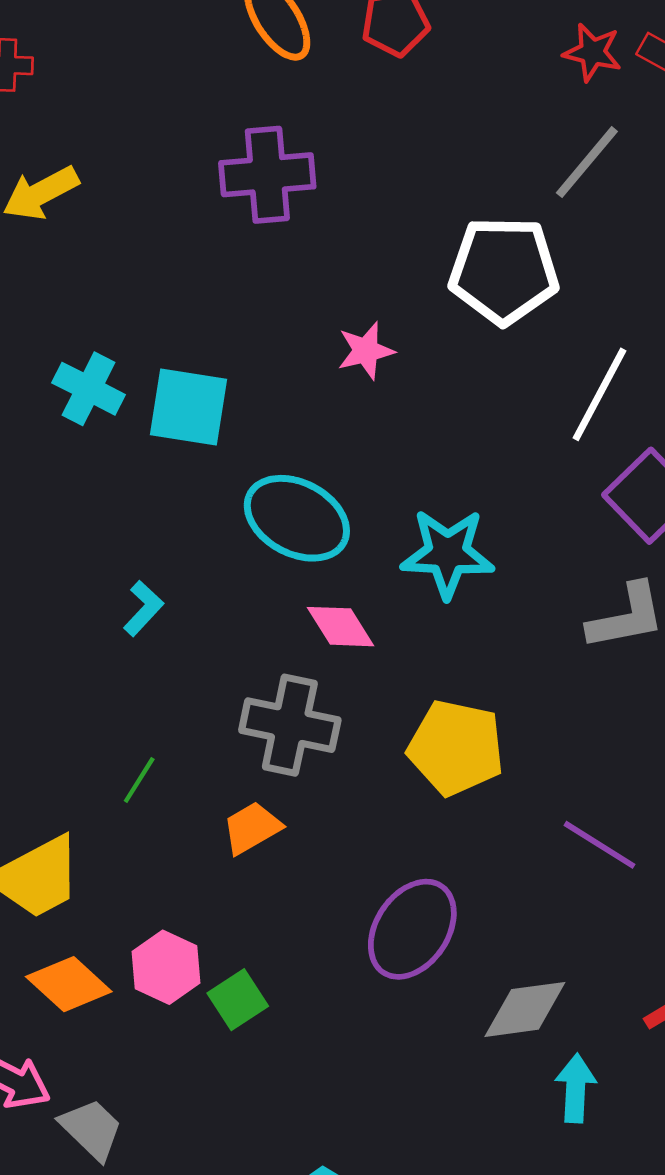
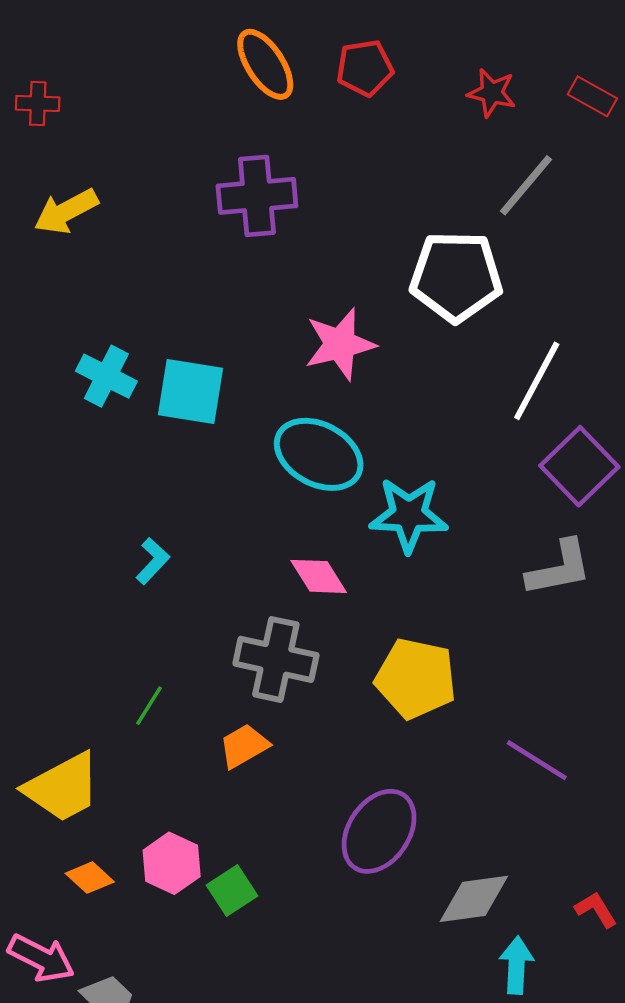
red star: (592, 52) -> (492, 93), moved
pink star: (366, 351) -> (340, 344), size x1.5
cyan ellipse: (297, 518) -> (319, 454), moved
orange diamond: (69, 984) -> (90, 878), size x0.7

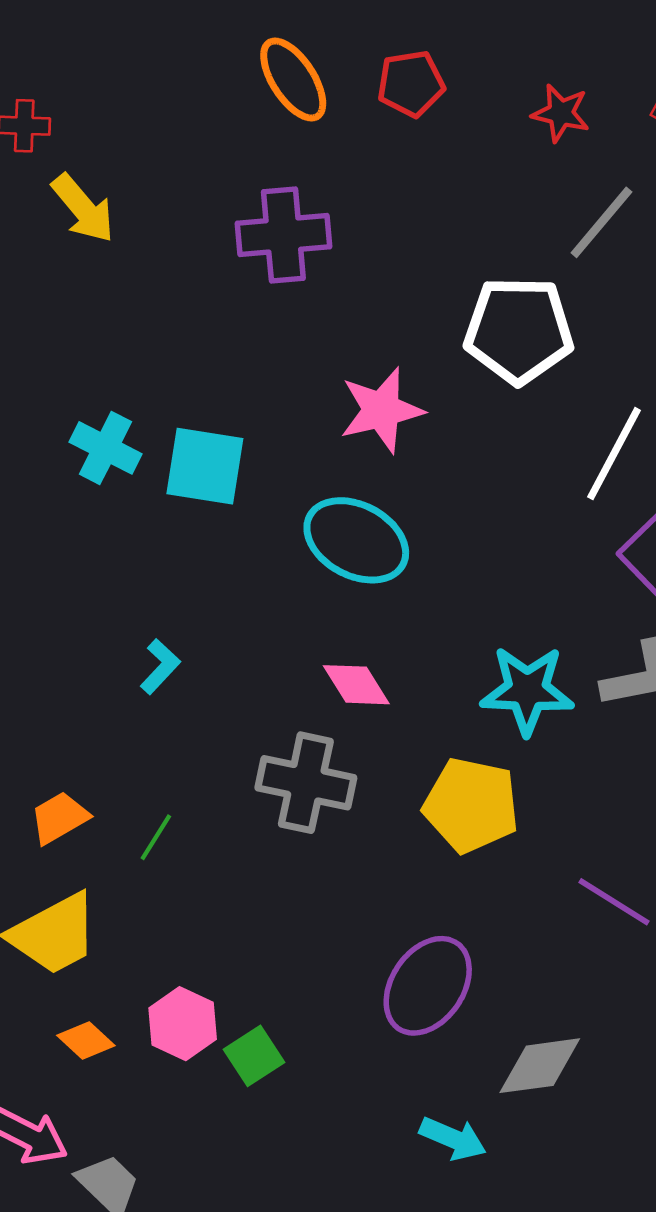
yellow arrow: (66, 211) -> (83, 208), moved, turned -102
cyan star: (409, 515) -> (527, 690), moved
orange trapezoid: (244, 746) -> (59, 818), moved
cyan arrow: (517, 965) -> (453, 1139), moved, turned 110

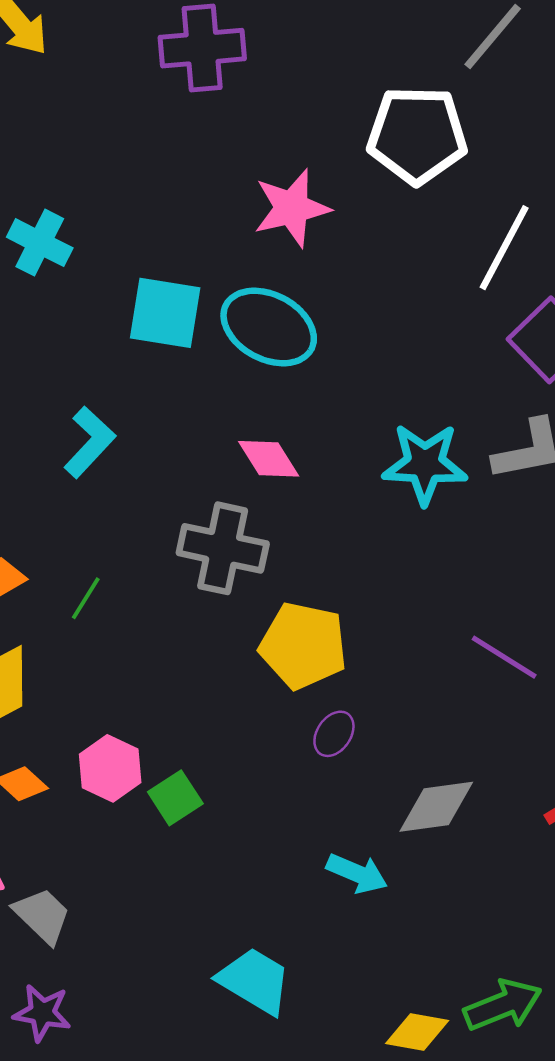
cyan square: (205, 466) -> (165, 313), moved
cyan L-shape: (160, 666) -> (90, 442), size x1.4
yellow pentagon: (471, 805) -> (303, 646), moved
purple ellipse: (428, 986) -> (334, 734), size x0.5

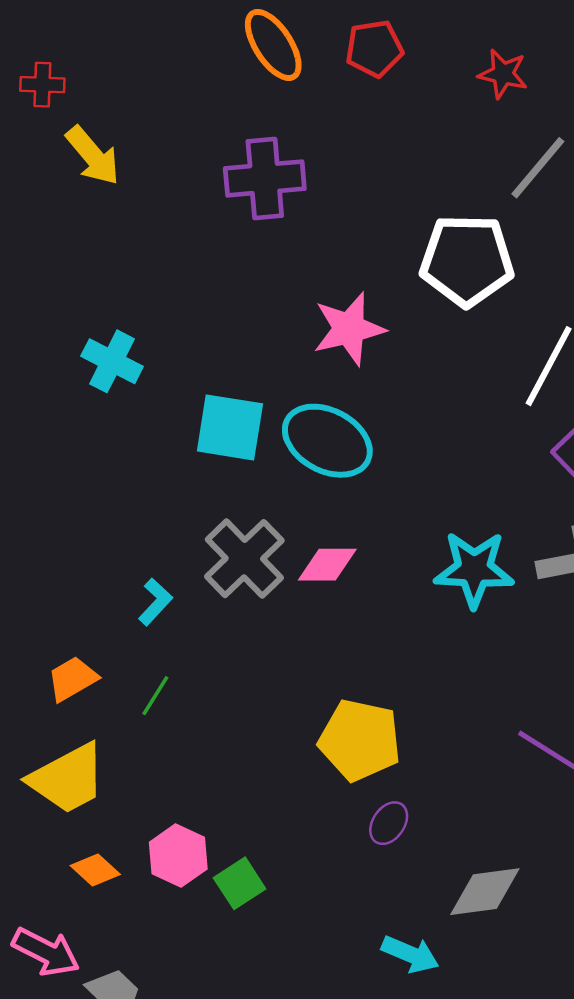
cyan L-shape: (90, 442) -> (155, 602), moved, size x0.7
pink diamond: (269, 459) -> (327, 565), turned -58
gray cross: (223, 548) -> (244, 559), moved, turned 34

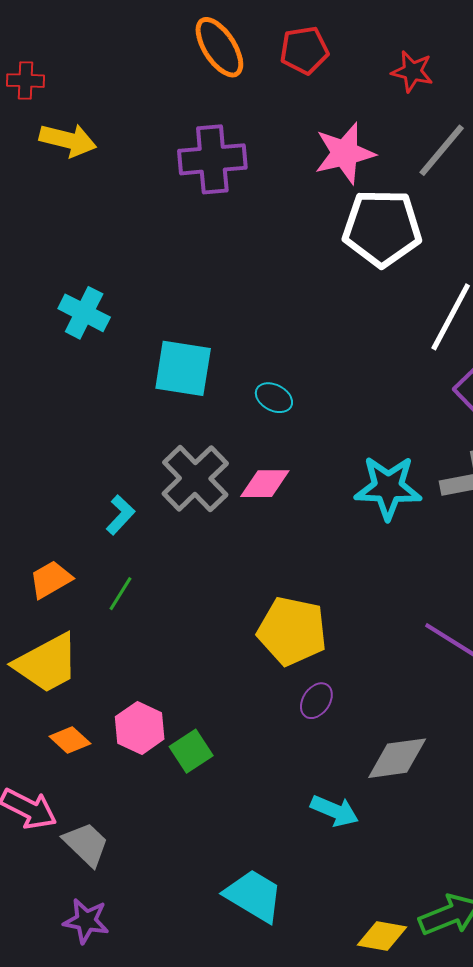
yellow arrow: (93, 156) -> (68, 140), turned -36
pink star: (349, 329) -> (345, 153), moved
cyan ellipse: (327, 441) -> (274, 398), moved, size x0.5

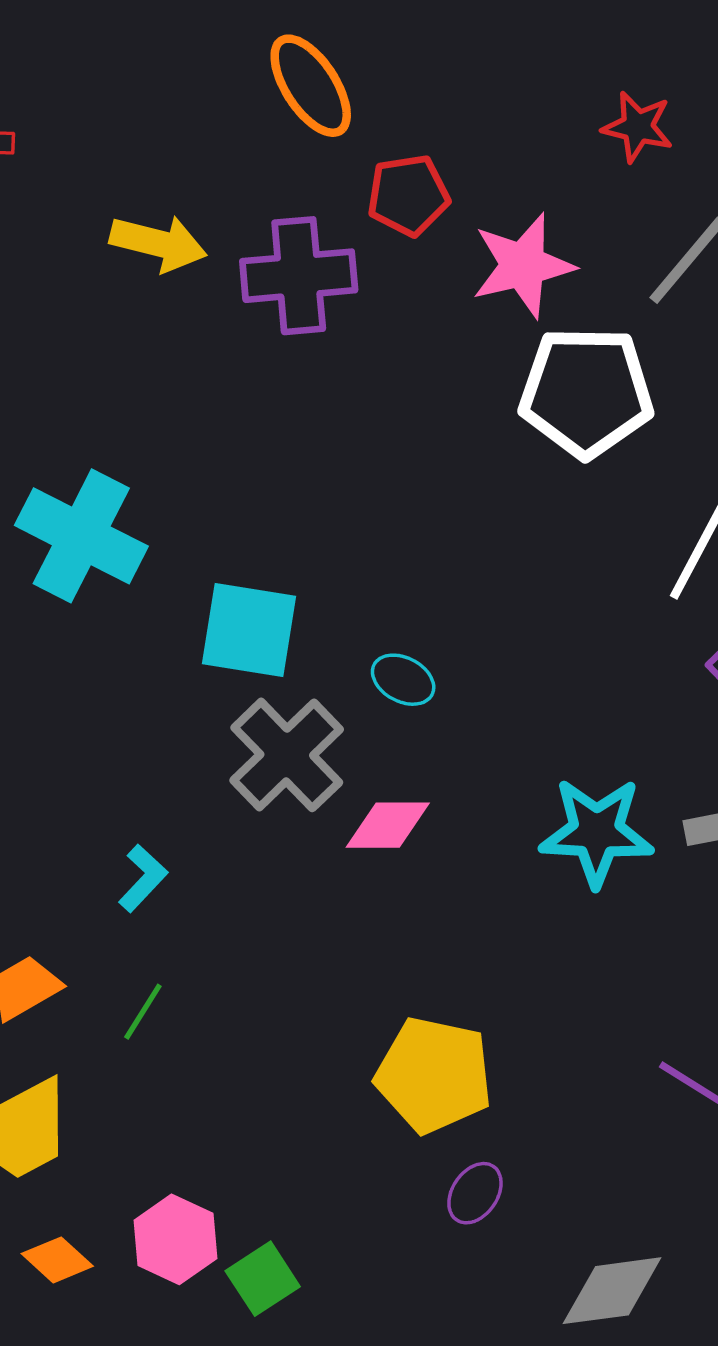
red pentagon: (304, 50) -> (408, 195), moved
yellow arrow: (68, 140) -> (158, 243), moved
cyan cross: (84, 313) -> (81, 536), size x1.5
gray cross: (195, 478) -> (287, 755), moved

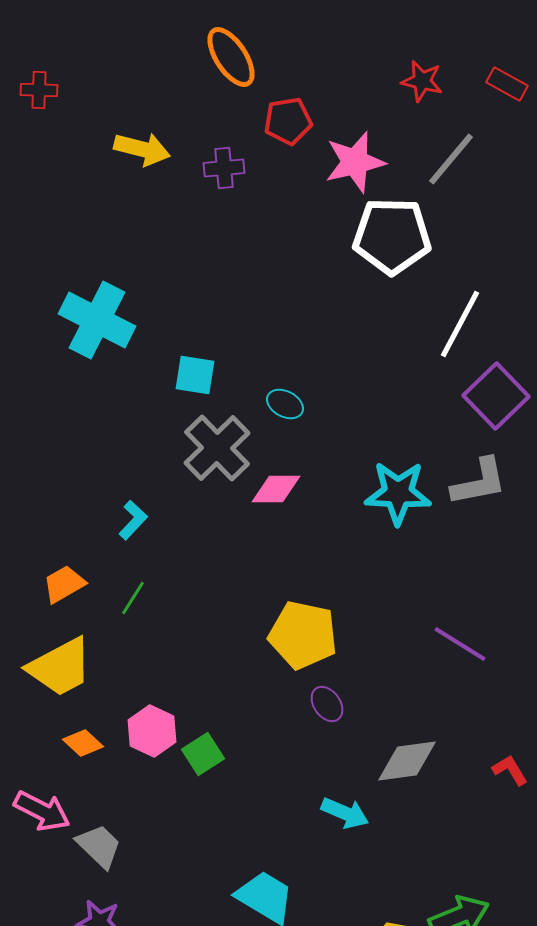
purple cross: (299, 276) -> (224, 168), size x0.6
cyan square: (249, 630) -> (195, 375), size x0.7
purple ellipse: (475, 1193) -> (327, 704), turned -69

